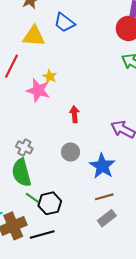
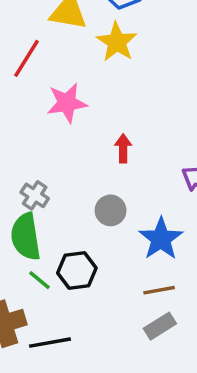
yellow star: (50, 76) -> (117, 42), moved, size x1.6
pink star: (38, 90) -> (67, 103), turned -30
black hexagon: (50, 203) -> (77, 271), moved

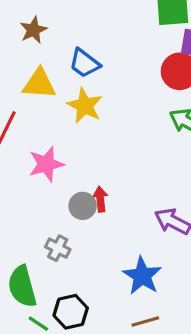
gray cross: (35, 195) -> (58, 248), moved
gray circle: (111, 210) -> (83, 206), moved

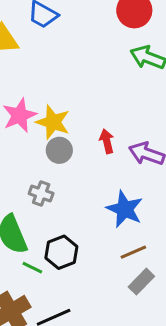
yellow star: (85, 106) -> (53, 122), moved
red arrow: (100, 199) -> (107, 141), moved

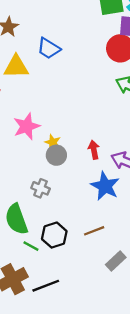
yellow star: (53, 122) -> (53, 142), moved, size x0.6
blue star: (125, 209) -> (105, 186), moved
brown line: (133, 252) -> (94, 231), moved

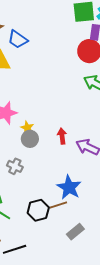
blue trapezoid: (49, 48) -> (18, 39), moved
blue star: (105, 186) -> (69, 187), moved
black hexagon: (54, 235) -> (38, 210), moved

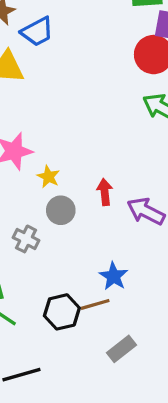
blue trapezoid: (18, 39) -> (37, 32), turned -65
gray circle: (30, 139) -> (61, 210), moved
blue star: (69, 187) -> (114, 276), size x0.7

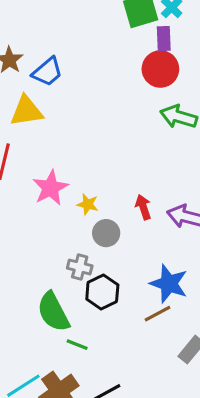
blue star: (114, 276) -> (169, 284), size x1.4
black hexagon: (62, 312) -> (102, 292), moved

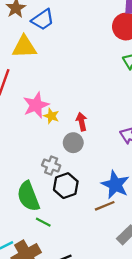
yellow star: (88, 204) -> (51, 116), moved
red arrow: (143, 207) -> (82, 122), moved

